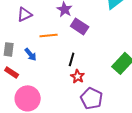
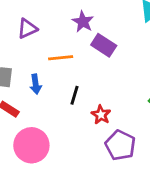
blue arrow: (31, 54) -> (36, 84), turned 32
black line: (72, 59) -> (75, 95), moved

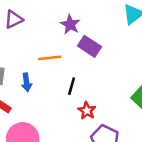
purple triangle: (27, 29) -> (14, 19), moved
black line: (75, 95) -> (72, 86), moved

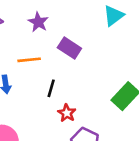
purple star: (70, 24) -> (38, 22), moved

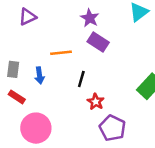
purple star: (38, 22) -> (90, 18), moved

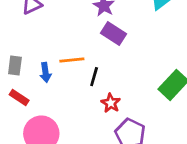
orange line: (61, 53) -> (72, 60), moved

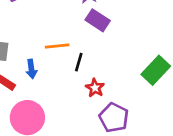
blue arrow: (45, 72) -> (31, 69), moved

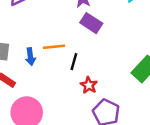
blue arrow: (31, 69) -> (30, 57), moved

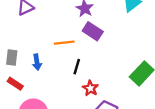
orange line: (54, 47) -> (64, 43), moved

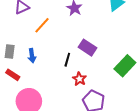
purple rectangle: (93, 31) -> (88, 48), moved
orange line: (64, 43) -> (42, 25), moved, turned -42

